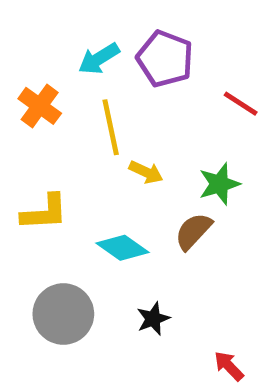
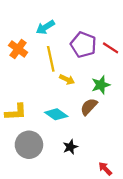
purple pentagon: (165, 59) -> (83, 45), moved
yellow L-shape: (44, 212) -> (16, 112), moved

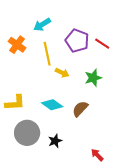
brown semicircle: (89, 107) -> (80, 109), moved
black star: (70, 147) -> (55, 141), moved

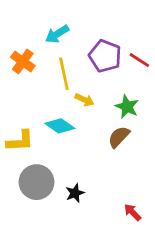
green star: (93, 78) -> (127, 107), turned -30
cyan diamond: (52, 105) -> (60, 126), moved
brown semicircle: (80, 109) -> (119, 137), moved

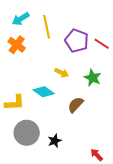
cyan arrow: (57, 34) -> (21, 19), moved
yellow line: (64, 74) -> (47, 27), moved
brown semicircle: (119, 137) -> (76, 105), moved

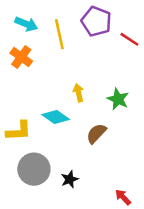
cyan arrow: (21, 19) -> (26, 24), turned -126
purple pentagon: (77, 41) -> (96, 21), moved
red line: (102, 44) -> (129, 39), moved
yellow arrow: (62, 73) -> (79, 93), turned -128

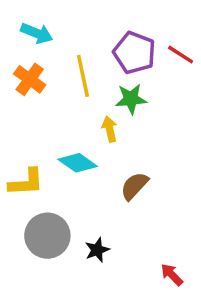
purple pentagon: (96, 21) -> (134, 53), moved
yellow line: (59, 34) -> (83, 76), moved
green star: (118, 99) -> (131, 99), moved, turned -30

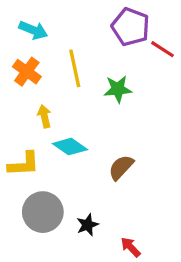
purple pentagon: (134, 53) -> (131, 27), moved
yellow arrow: (110, 129) -> (44, 116), moved
red arrow: (172, 275) -> (131, 247), moved

